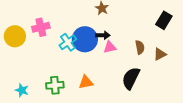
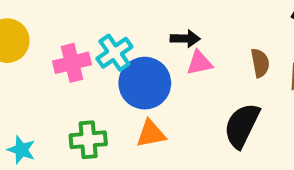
pink cross: (41, 27) -> (72, 63), moved
blue circle: (85, 39) -> (145, 83), moved

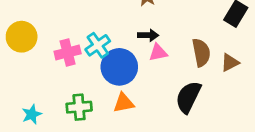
brown semicircle: (260, 63) -> (201, 53), size x1.4
cyan star: (21, 150) -> (32, 114), turned 30

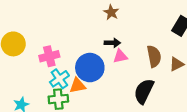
cyan cross: (98, 45) -> (59, 79), moved
orange triangle: (124, 103) -> (77, 86), moved

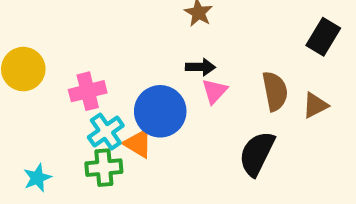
pink triangle: (120, 56) -> (215, 91), turned -35
orange triangle: (77, 86) -> (138, 144), turned 42

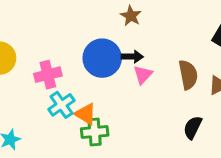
blue circle: (160, 111) -> (102, 58), moved
black semicircle: (257, 154) -> (193, 127), moved, size x0.7
green cross: (104, 168) -> (95, 132), moved

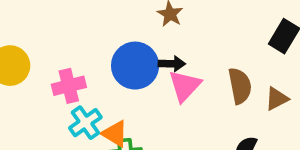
pink triangle: (143, 75) -> (185, 86), size x1.4

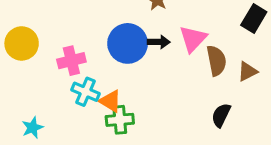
pink triangle: (185, 86) -> (193, 39), moved
cyan cross: (85, 123) -> (85, 92), turned -32

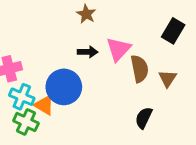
blue circle: (128, 43) -> (64, 87), moved
brown triangle: (248, 72) -> (168, 79), turned -30
green cross: (120, 120) -> (26, 122), moved, turned 30

